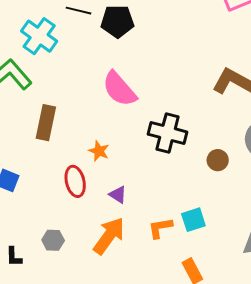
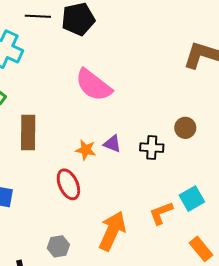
black cross: (168, 133) -> (152, 148), moved, size x0.6
brown circle: (218, 160) -> (185, 128), moved
purple triangle: (118, 195) -> (112, 144), moved

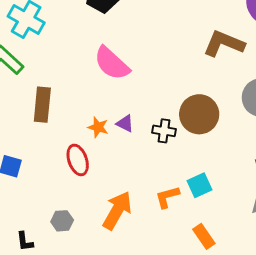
brown circle: (185, 128) -> (199, 114), size x1.8

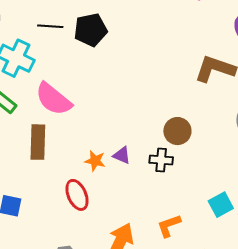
pink semicircle: (112, 63) -> (53, 99), moved
brown circle: (199, 114) -> (177, 131), moved, size x0.7
cyan square: (199, 185) -> (221, 205), moved

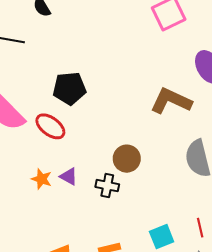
black pentagon: (91, 30) -> (69, 88), moved
red ellipse: (77, 195) -> (50, 126), moved, turned -36

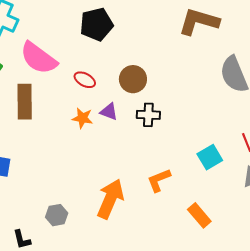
red ellipse: (50, 126) -> (85, 80), moved, size x0.7
brown circle: (127, 159) -> (133, 79), moved

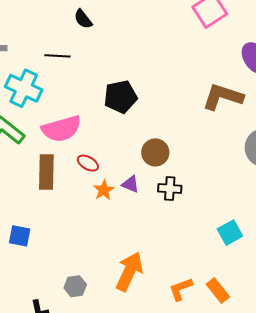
pink semicircle: (39, 58) -> (61, 129), turned -54
red ellipse: (85, 80) -> (88, 163), moved
orange star: (82, 118) -> (104, 190), turned 30
orange L-shape: (159, 180) -> (181, 289), moved

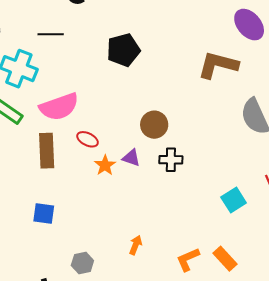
black pentagon: (120, 97) -> (123, 50), moved
blue square: (20, 236) -> (44, 214), moved
orange arrow: (129, 271) -> (136, 245), size x0.5

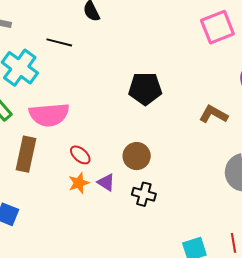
black pentagon: (123, 50) -> (145, 89), moved
brown L-shape: (218, 65) -> (213, 114), size x0.7
red ellipse: (88, 139) -> (80, 155), moved

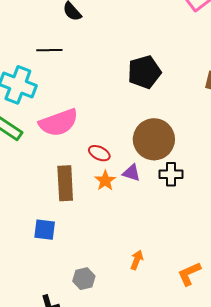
brown rectangle: (26, 154) -> (65, 183), moved
brown circle: (137, 156) -> (154, 139), size x1.5

